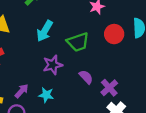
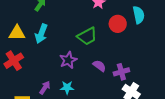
cyan arrow: (45, 31) -> (41, 34), moved
purple cross: (109, 88) -> (121, 72), turned 35

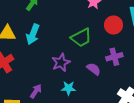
purple cross: (121, 72) -> (114, 57), moved
cyan star: (67, 88) -> (68, 88), moved

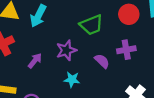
purple arrow: (36, 91) -> (35, 61), moved

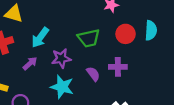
cyan arrow: (38, 16) -> (40, 38), moved
cyan star: (72, 80) -> (62, 87), size x1.5

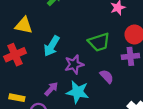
purple arrow: (30, 63) -> (51, 89), moved
purple cross: (118, 67) -> (130, 56), moved

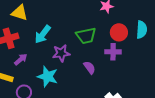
purple arrow: (51, 89) -> (21, 59), moved
cyan star: (78, 92) -> (48, 77), moved

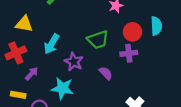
purple star: (61, 53) -> (74, 62), turned -30

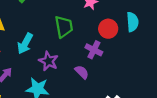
green trapezoid: (98, 40) -> (64, 27), moved, turned -80
purple cross: (129, 53) -> (94, 50), moved, turned 35

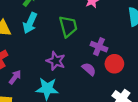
red circle: (108, 29) -> (114, 64), moved
cyan arrow: (25, 44) -> (30, 23), moved

